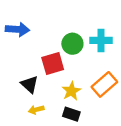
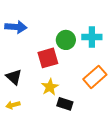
black triangle: (30, 84) -> (14, 77), moved
yellow star: (71, 91) -> (50, 87), moved
yellow arrow: (36, 110) -> (13, 105), moved

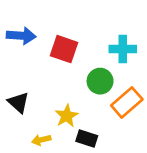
green circle: (66, 40) -> (100, 81), moved
red square: (48, 58) -> (64, 49), moved, turned 35
yellow arrow: (13, 105) -> (41, 140), moved

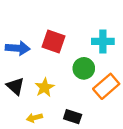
blue arrow: (21, 36) -> (18, 48), moved
yellow star: (67, 116) -> (45, 87), moved

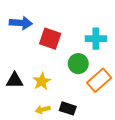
blue arrow: (18, 48) -> (21, 23), moved
black triangle: (15, 86) -> (15, 80), turned -42
yellow arrow: (34, 118) -> (43, 109), moved

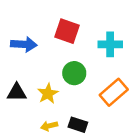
blue arrow: (21, 23) -> (24, 44), moved
red square: (50, 39) -> (67, 31), moved
green circle: (78, 64) -> (74, 73), moved

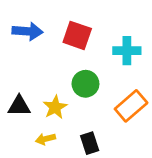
blue arrow: (24, 44) -> (27, 31), moved
black rectangle: (78, 125) -> (90, 143), turned 54
yellow arrow: (49, 126) -> (45, 139), moved

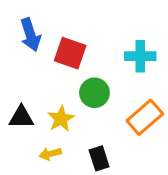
blue arrow: (27, 31) -> (30, 35), turned 68
red square: (77, 35) -> (70, 53), moved

